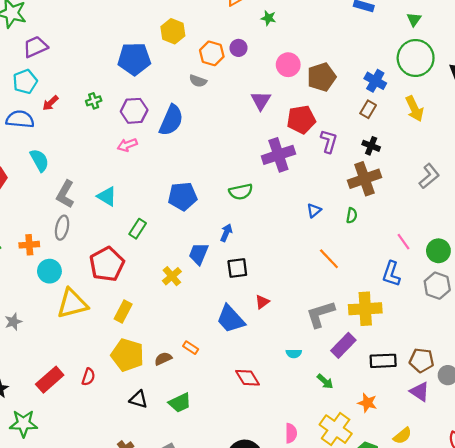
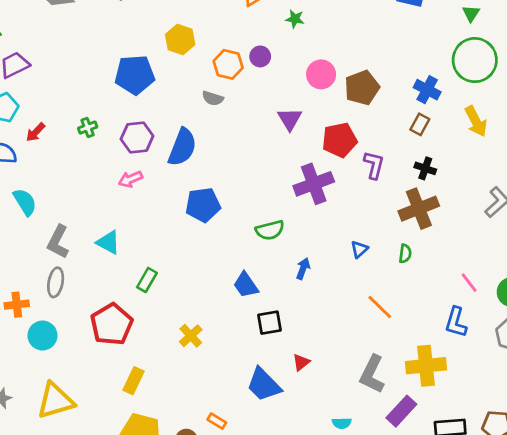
blue pentagon: (183, 196) -> (203, 205), moved
blue arrow: (226, 233) -> (303, 269), moved
blue trapezoid: (199, 254) -> (246, 285), moved, turned -55
yellow triangle: (72, 304) -> (55, 401), moved
gray L-shape: (320, 314) -> (372, 374), turned -44

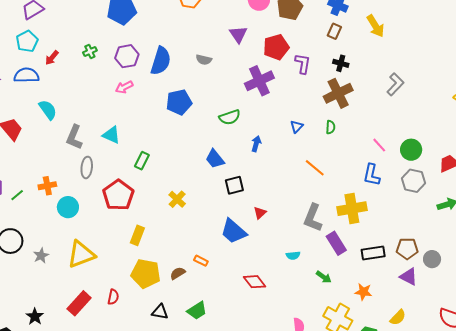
gray semicircle: (213, 98) -> (204, 60), moved
gray ellipse: (56, 282) -> (87, 167), moved
purple rectangle: (401, 411) -> (336, 243), turned -70

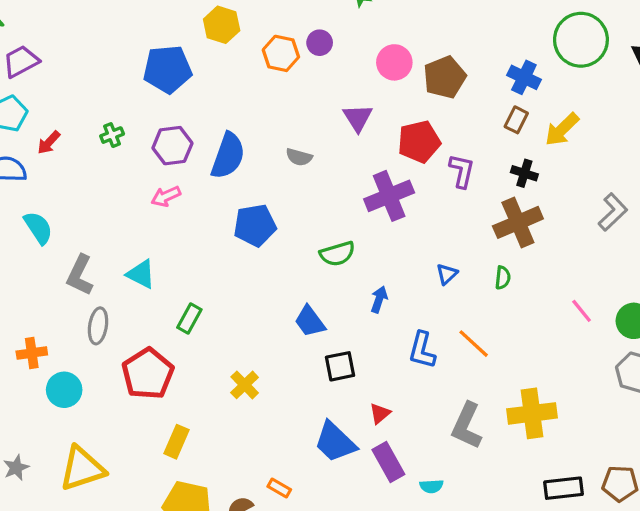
yellow arrow: (375, 26) -> (562, 129), moved, turned 75
blue L-shape: (372, 175) -> (422, 350), moved
purple rectangle: (336, 243) -> (388, 462), moved

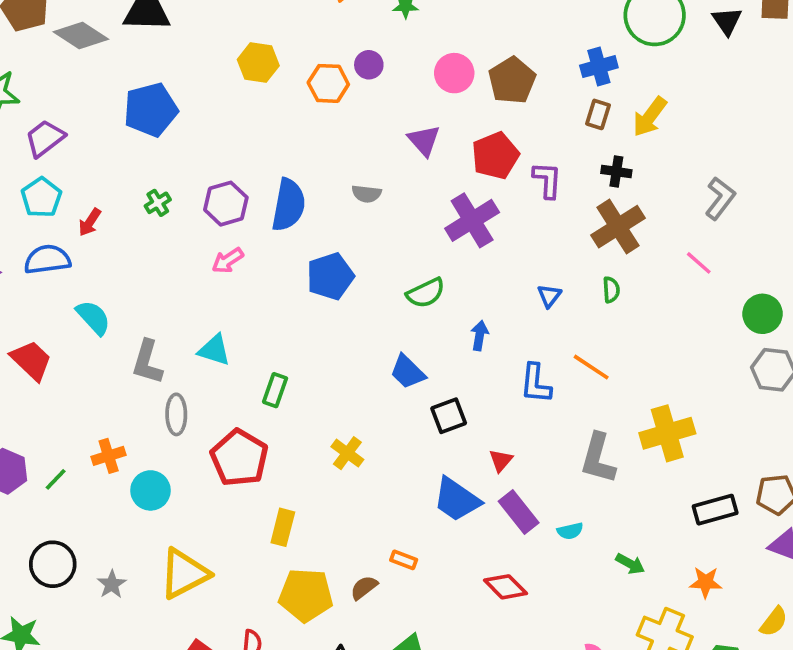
blue pentagon: (167, 69) -> (151, 110), moved
blue cross: (524, 77) -> (599, 67), turned -32
pink line: (582, 311) -> (699, 263), moved

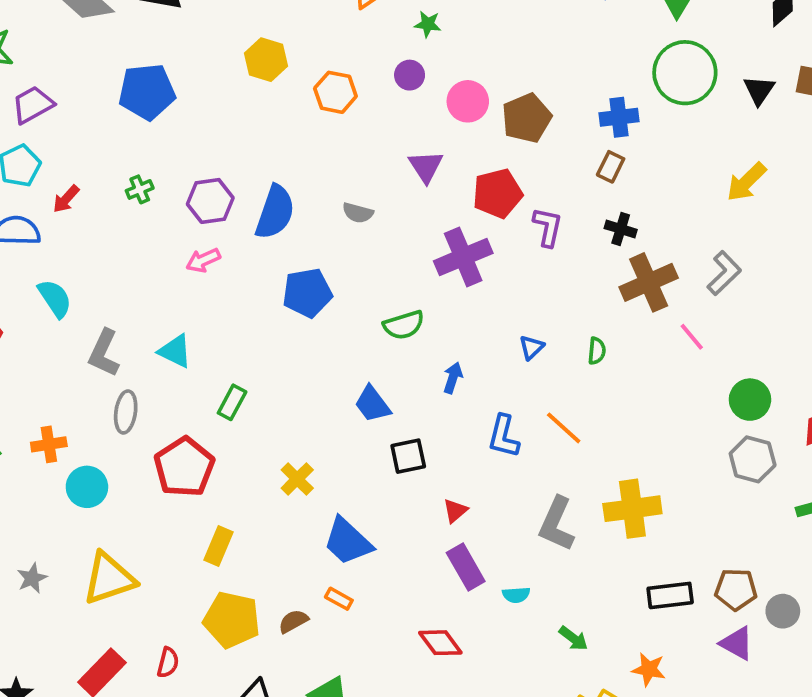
purple circle: (369, 65) -> (410, 75), moved
yellow arrow: (650, 117) -> (746, 182), moved
brown cross: (618, 227) -> (649, 282), moved
blue trapezoid: (457, 500) -> (348, 541), moved

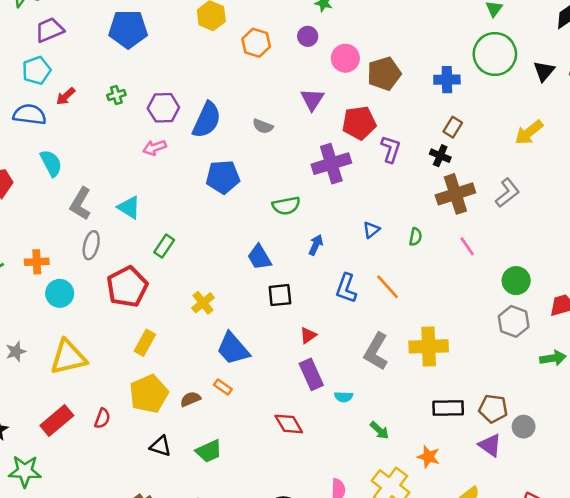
brown rectangle: (611, 167) -> (453, 127), moved
pink line: (692, 337) -> (467, 246), moved
yellow pentagon: (232, 620) -> (149, 394), turned 30

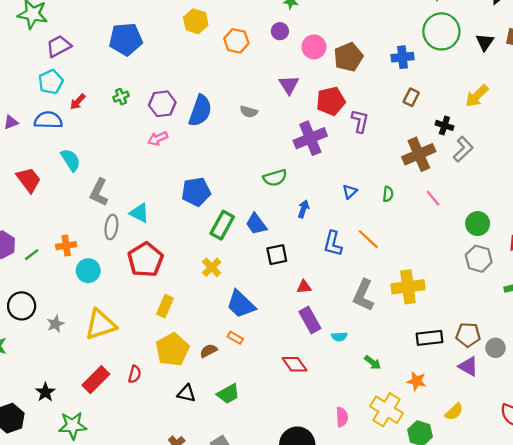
black cross: (440, 156) -> (444, 125), moved
blue pentagon: (223, 177) -> (196, 192), moved
cyan triangle: (129, 207) -> (139, 213), moved
green rectangle: (164, 246) -> (222, 225), moved, size x1.4
red triangle: (308, 335) -> (304, 287), turned 35

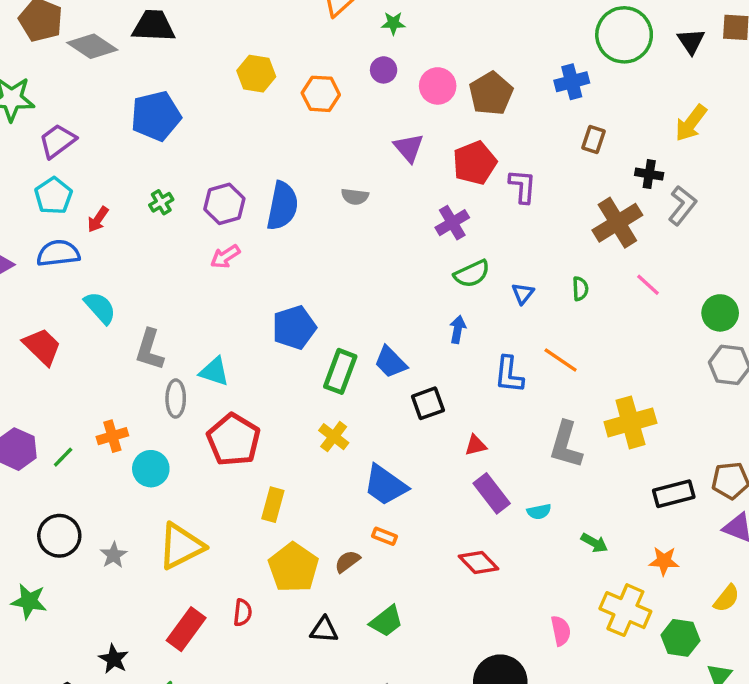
purple cross: (310, 138) -> (452, 223), size x0.7
green semicircle: (275, 178) -> (472, 274), moved

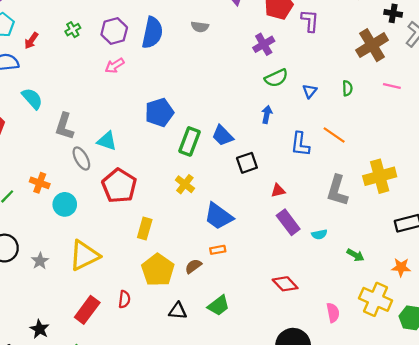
pink line: (648, 285) -> (392, 86), turned -30
gray ellipse: (176, 399) -> (81, 159), turned -30
orange cross: (112, 436) -> (40, 183), turned 36
orange rectangle: (384, 536) -> (218, 250), turned -32
red diamond: (479, 563) -> (285, 284), moved

